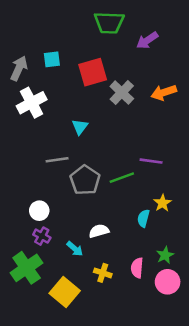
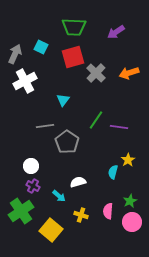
green trapezoid: (109, 23) -> (74, 27), moved
cyan square: (52, 59) -> (41, 47), turned 32
green line: (122, 178) -> (96, 120), moved, turned -36

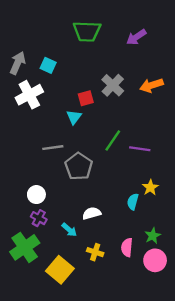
cyan square: (41, 47) -> (48, 65), moved
red square: (73, 57) -> (86, 98), moved, size x0.6

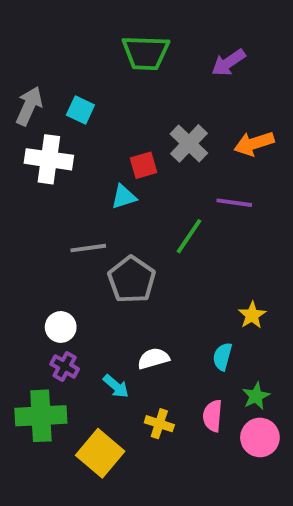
white cross: (29, 95) -> (49, 159), turned 36
cyan triangle: (74, 117) -> (124, 197), turned 35
purple line: (140, 149) -> (234, 203), moved
cyan semicircle: (133, 202) -> (222, 357), moved
green cross: (25, 247) -> (41, 416), turned 32

